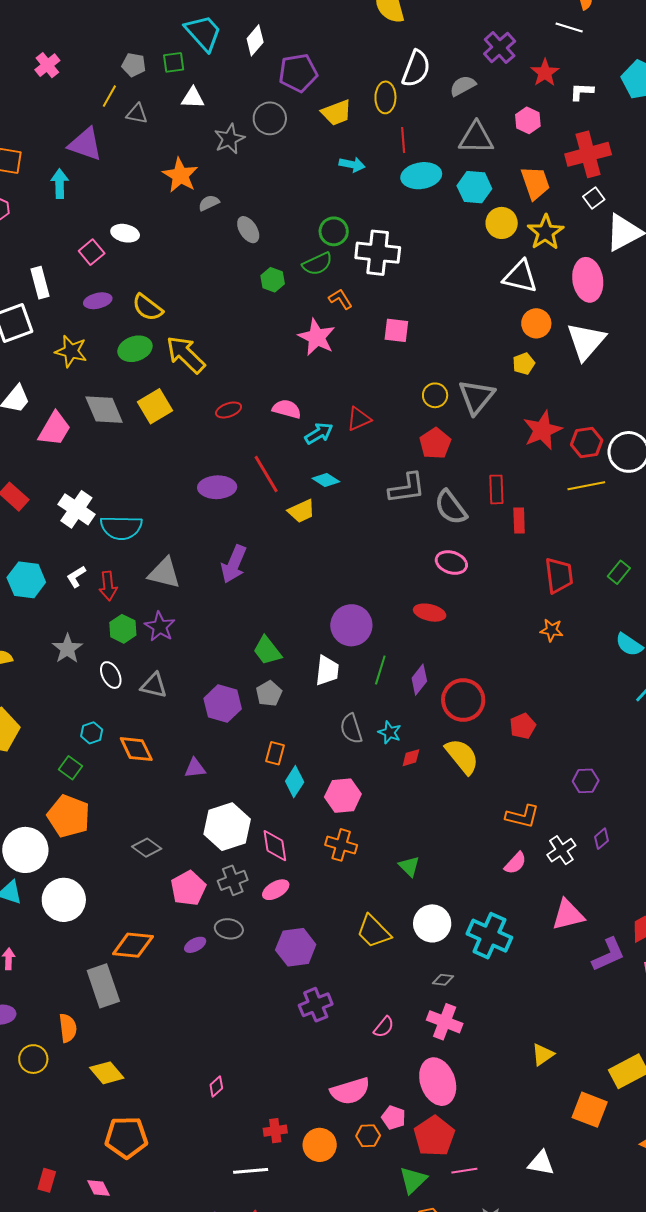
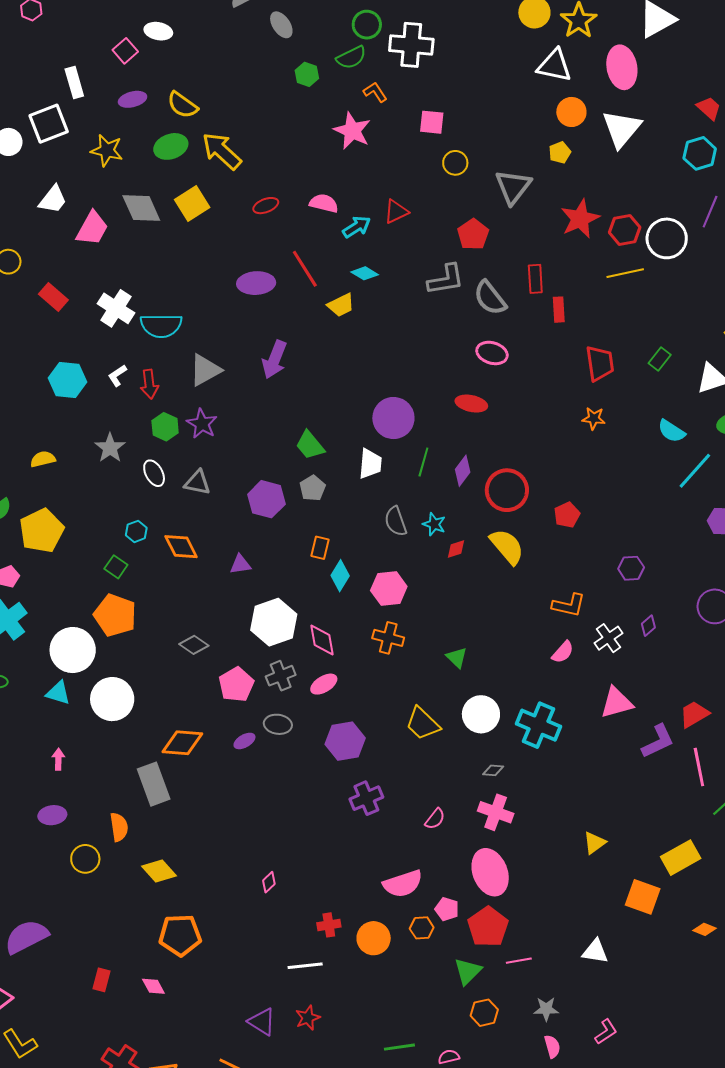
yellow circle: (435, 395) -> (455, 163), moved
gray triangle: (164, 573) -> (205, 370), turned -42

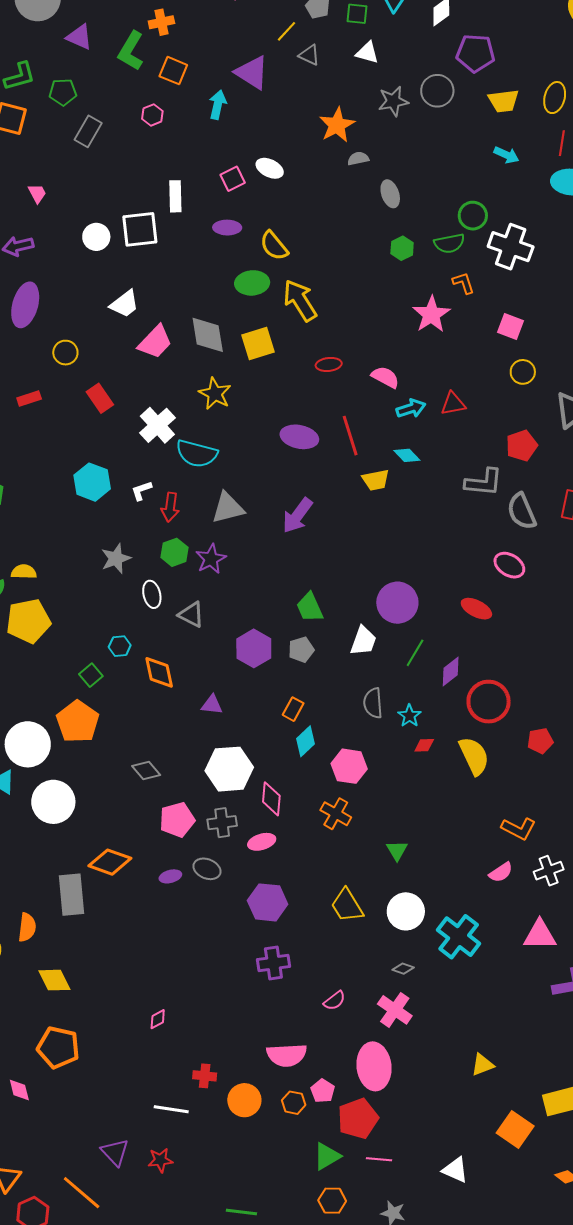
yellow star: (107, 150) -> (215, 394), moved
yellow semicircle: (43, 459) -> (24, 572), moved

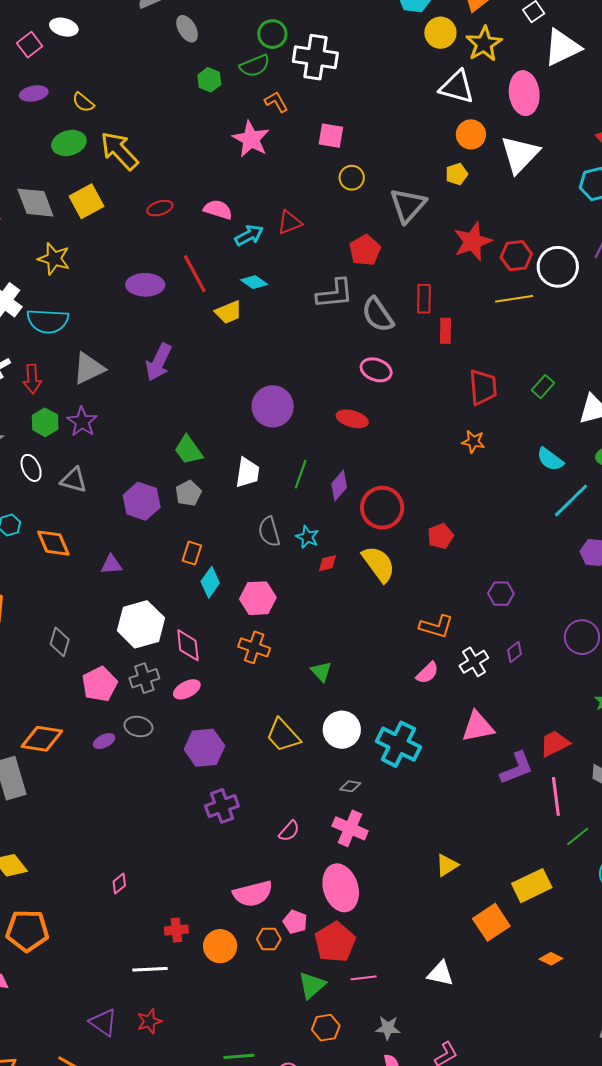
yellow semicircle: (274, 246) -> (83, 102), size x0.7
purple circle: (397, 603) -> (273, 406), moved
gray diamond: (146, 771) -> (60, 642), turned 68
orange square: (515, 1129) -> (491, 922), turned 33

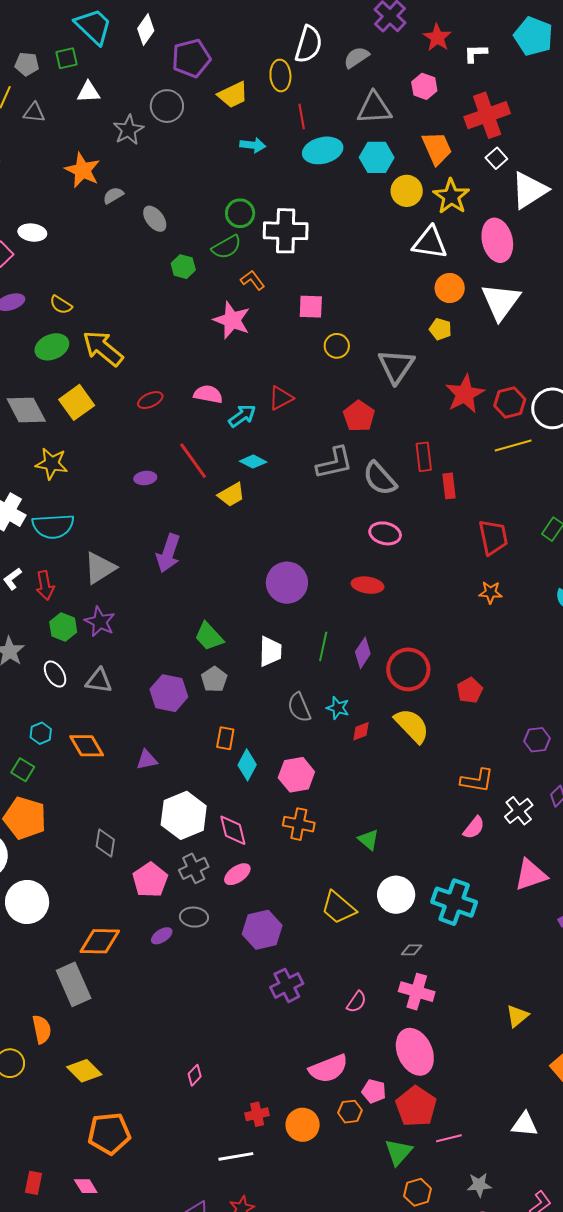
yellow pentagon: (457, 174) -> (440, 329), turned -30
purple ellipse: (145, 285) -> (145, 478), size x0.6

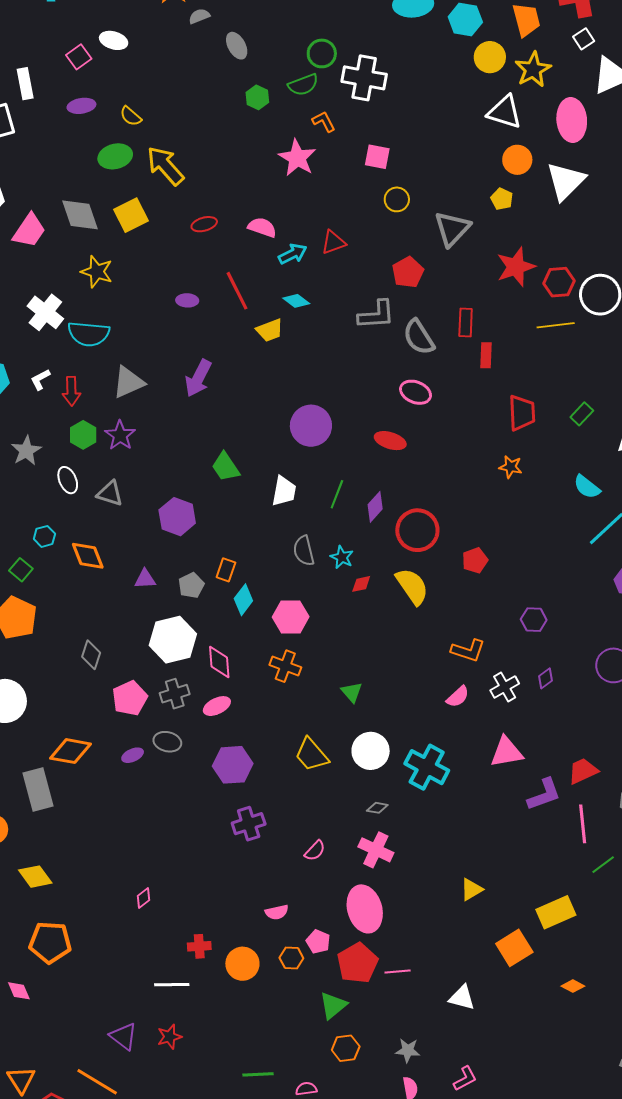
gray pentagon: (214, 679) -> (191, 585), moved
pink semicircle: (328, 1069) -> (277, 912), size x0.6
pink line: (449, 1138) -> (398, 972), moved

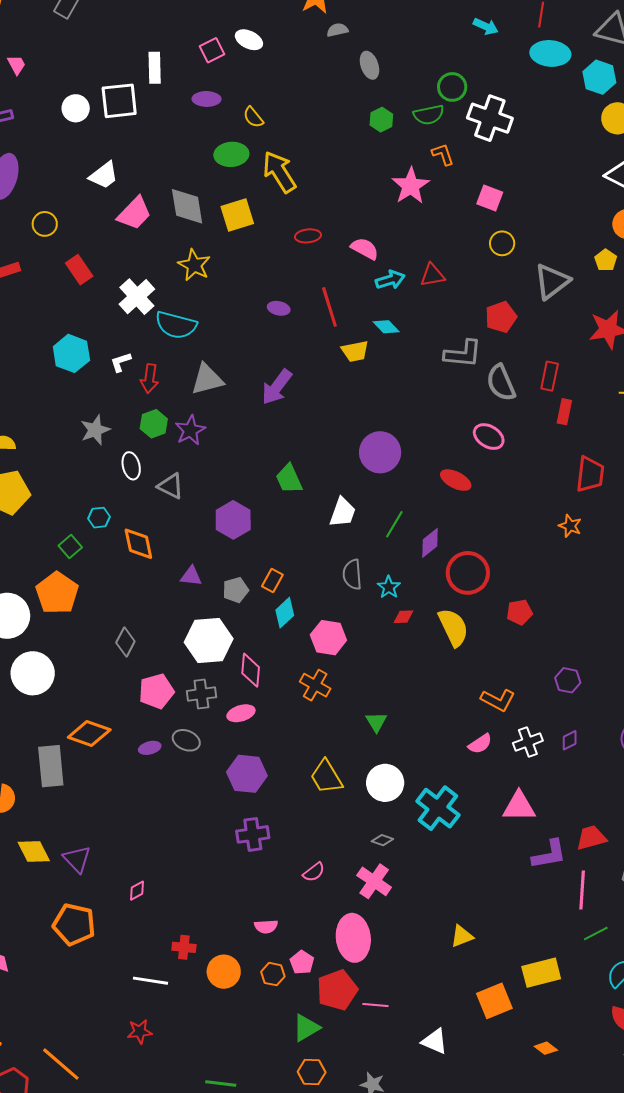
orange pentagon: (50, 942) -> (74, 924), moved
purple triangle: (123, 1036) -> (77, 859), moved

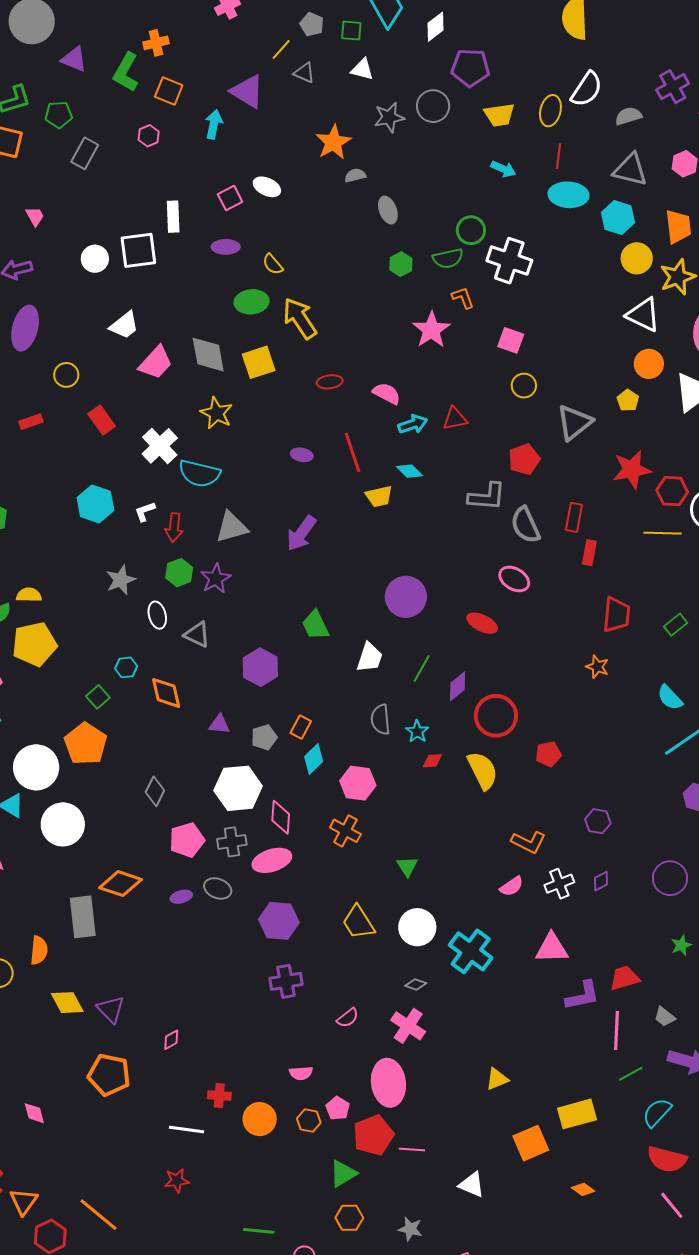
pink ellipse: (241, 713) -> (272, 860), size x1.4

